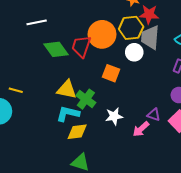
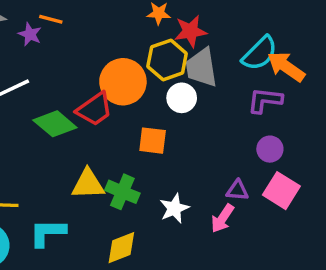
red trapezoid: (81, 46) -> (94, 109), turned -130
cyan L-shape: (68, 114) -> (47, 233), moved

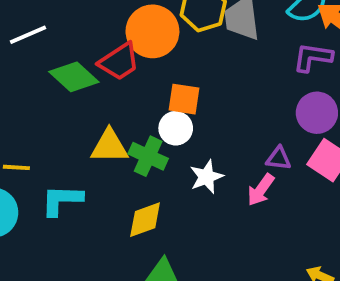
white circle: (182, 98) -> (176, 128), moved
purple circle: (270, 149) -> (317, 113), size x1.4

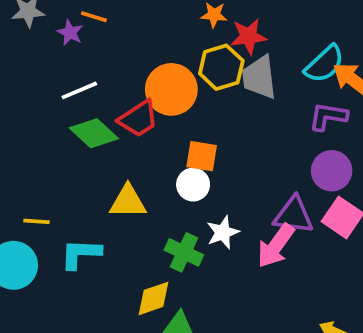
white line: (28, 35) -> (79, 90), moved
green cross: (148, 156) -> (184, 252), moved
purple triangle: (279, 158) -> (294, 215), size x1.6
pink arrow: (261, 190) -> (276, 246), size x1.4
yellow diamond: (145, 220) -> (153, 298), moved

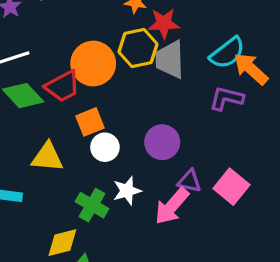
orange square: (202, 156) -> (90, 122), moved, turned -36
purple circle: (332, 171) -> (162, 142), moved
purple triangle: (294, 215) -> (189, 181), size x0.7

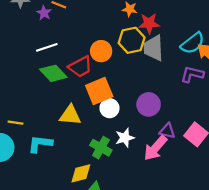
orange circle: (93, 64) -> (101, 51), size x0.7
orange square: (90, 122) -> (99, 91), size x1.4

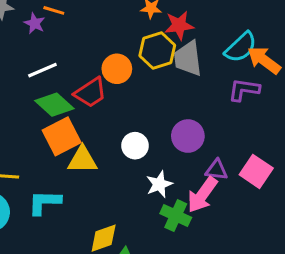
orange square: (99, 91) -> (62, 136), moved
green cross: (101, 148) -> (176, 216), moved

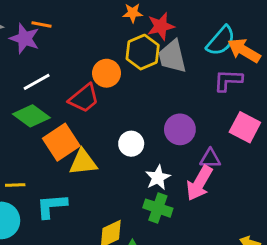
purple star: (35, 23) -> (25, 39), size x1.5
green diamond: (54, 105) -> (31, 116), moved
pink square: (256, 171) -> (245, 127), moved
green cross: (176, 216) -> (158, 208), moved

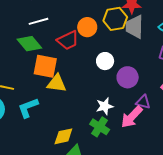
orange square: (61, 142) -> (45, 66), turned 30
white circle: (131, 144) -> (105, 61), moved
cyan L-shape: (52, 206) -> (28, 108), turned -30

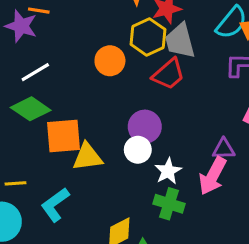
red trapezoid: (68, 40) -> (169, 74), moved
white circle: (105, 61) -> (138, 150), moved
purple circle: (128, 77) -> (145, 127), moved

